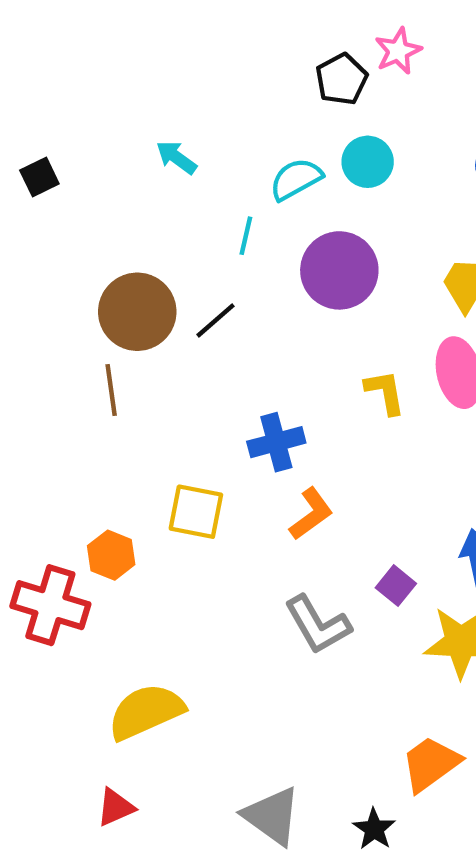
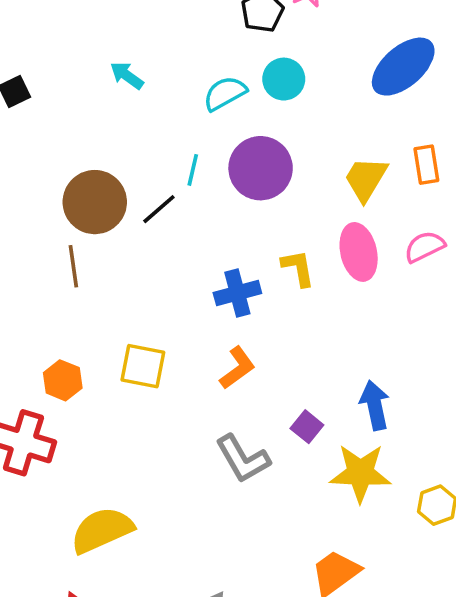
cyan line: (246, 236) -> (193, 170), moved
blue cross: (276, 442) -> (237, 293), moved
orange hexagon: (111, 555) -> (63, 380), moved

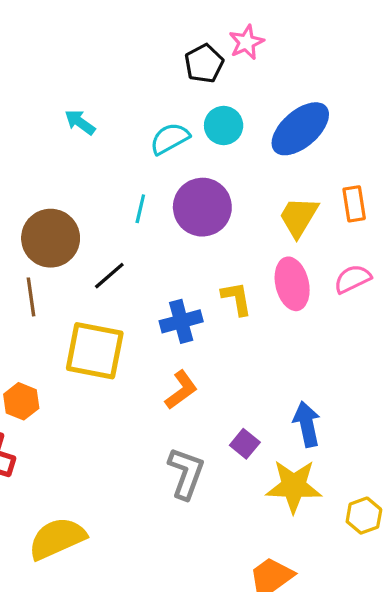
blue ellipse: (403, 67) -> (300, 129), moved
black line: (159, 209) -> (109, 276), moved
yellow square: (143, 366) -> (95, 351), moved, size x1.4
gray L-shape: (243, 459) -> (186, 473), turned -130

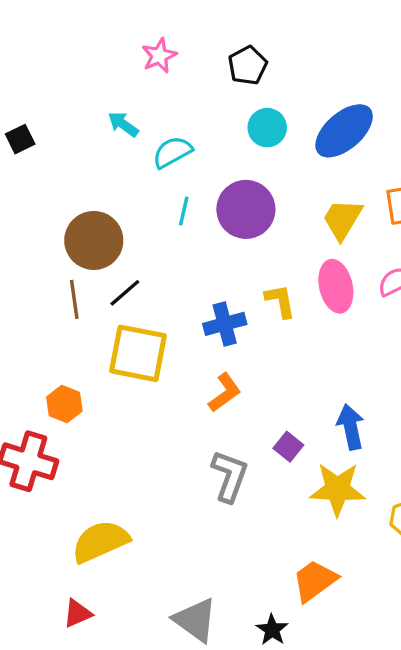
pink star: (246, 42) -> (159, 56), moved
cyan semicircle: (170, 139) -> (172, 152), moved
black line: (109, 276) -> (125, 293), moved

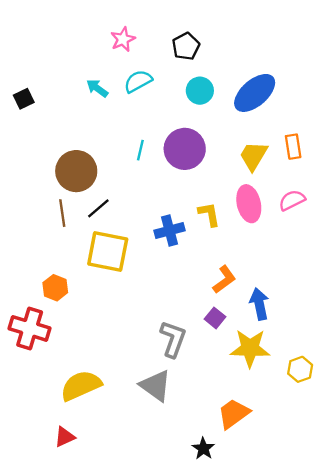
cyan semicircle: (172, 152) -> (138, 81), moved
orange L-shape: (225, 393) -> (224, 279), moved
gray triangle: (195, 620) -> (156, 386), moved

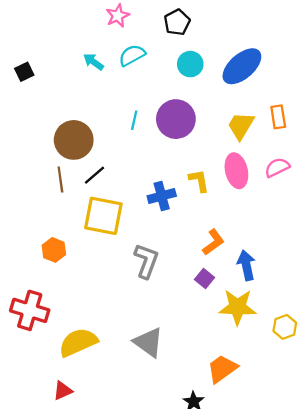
red cross: (30, 328) -> (30, 310), moved
gray L-shape: (173, 339) -> (146, 261), moved

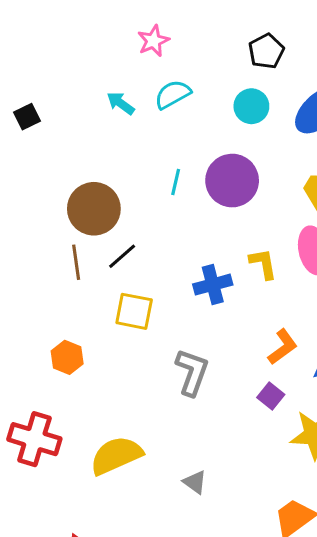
black pentagon: (177, 22) -> (266, 51), moved
yellow square: (103, 216) -> (134, 311), size x0.7
yellow semicircle: (78, 342) -> (116, 455), moved
gray triangle: (148, 342) -> (195, 482), size x0.6

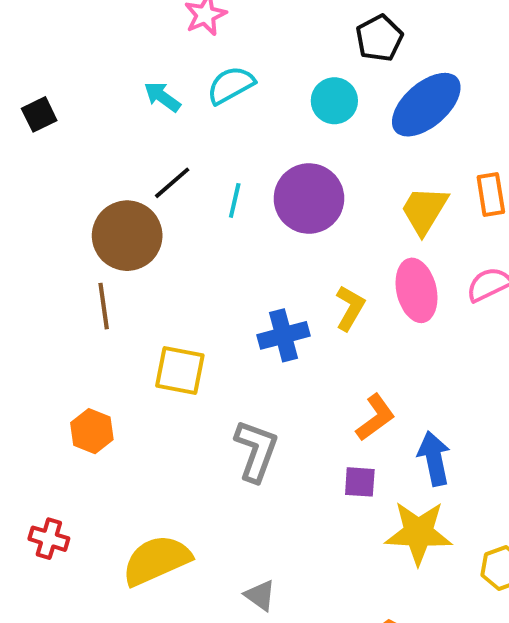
black pentagon: (266, 51) -> (379, 38), moved
black line: (122, 256) -> (172, 183), moved
yellow L-shape: (263, 264) -> (350, 308), turned 40
purple square: (271, 396) -> (360, 482), turned -35
red cross: (34, 439) -> (49, 539), size x0.6

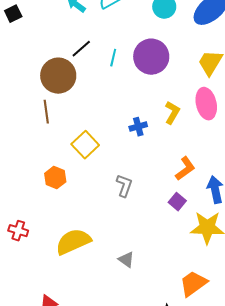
blue cross: (284, 335) -> (138, 127), size x0.7
yellow square: (180, 371) -> (85, 145), turned 36
orange hexagon: (92, 431) -> (55, 178), moved
gray L-shape: (256, 451) -> (124, 186), size x0.7
purple square: (360, 482) -> (177, 202), turned 36

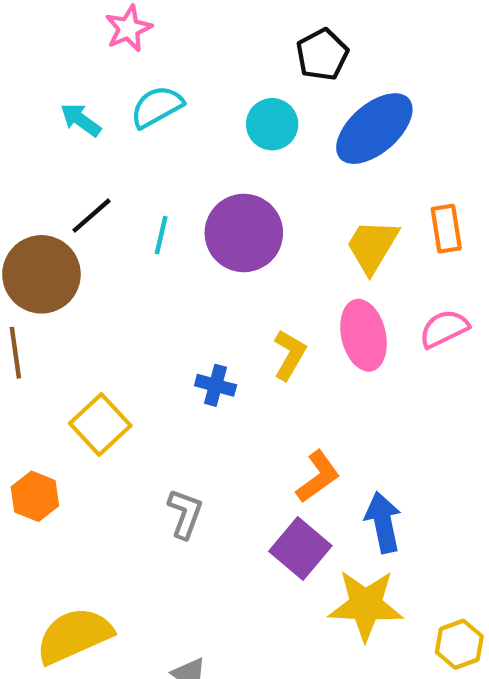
blue cross: (138, 127) -> (216, 385), turned 30
purple square: (177, 202) -> (300, 549), size x1.5

